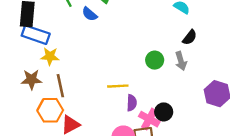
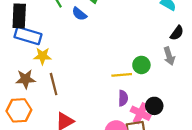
green circle: (155, 60) -> (141, 65), moved
yellow line: (118, 86) -> (122, 75), moved
orange hexagon: (50, 110) -> (19, 110), moved

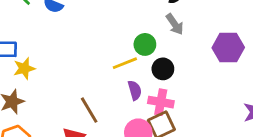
brown line: (54, 84) -> (89, 110), moved
black circle: (154, 106) -> (163, 69), moved

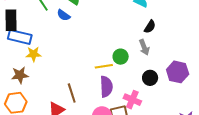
black circle: (163, 69) -> (150, 78), moved
purple semicircle: (135, 90) -> (106, 87), size x1.5
pink cross: (161, 102) -> (132, 100), moved

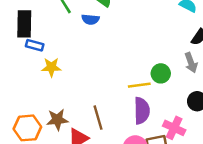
blue semicircle: (63, 15) -> (90, 19), turned -32
blue rectangle: (20, 37) -> (35, 45), size x0.6
brown star: (20, 75) -> (57, 120), moved

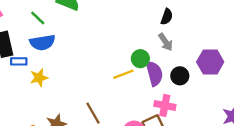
blue semicircle: (90, 19) -> (42, 43), moved, size x1.5
purple semicircle: (142, 111) -> (154, 73), moved

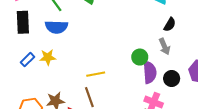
blue rectangle: (19, 61) -> (28, 60), moved, turned -56
yellow line: (123, 74) -> (96, 74), moved

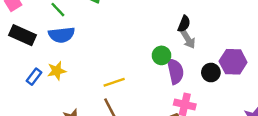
black rectangle: (23, 22) -> (22, 35), turned -55
black semicircle: (170, 25) -> (184, 24), moved
black circle: (172, 79) -> (211, 73), moved

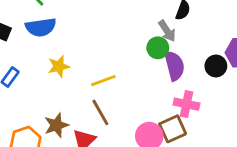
gray arrow: (188, 39) -> (167, 31), moved
yellow star: (57, 71) -> (59, 66), moved

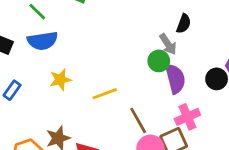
pink cross: (187, 104) -> (187, 117), turned -35
brown line: (100, 112) -> (138, 120), moved

